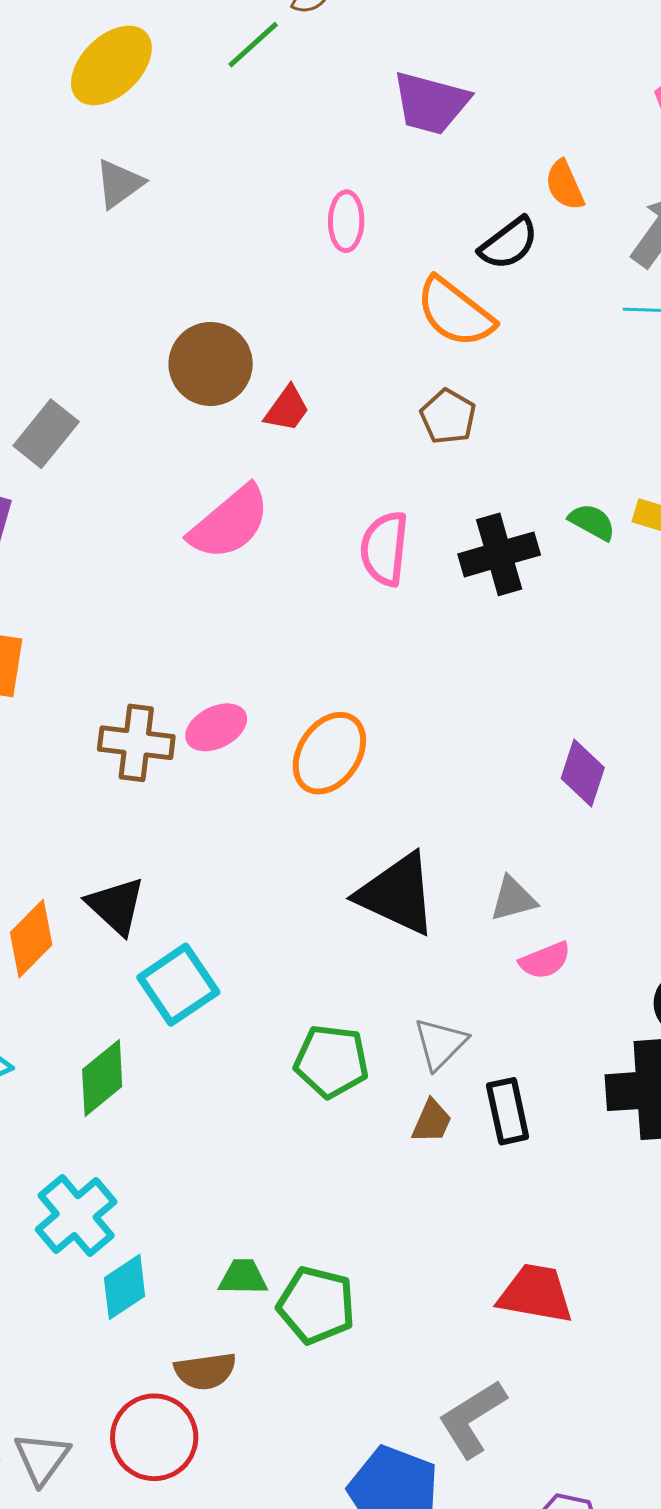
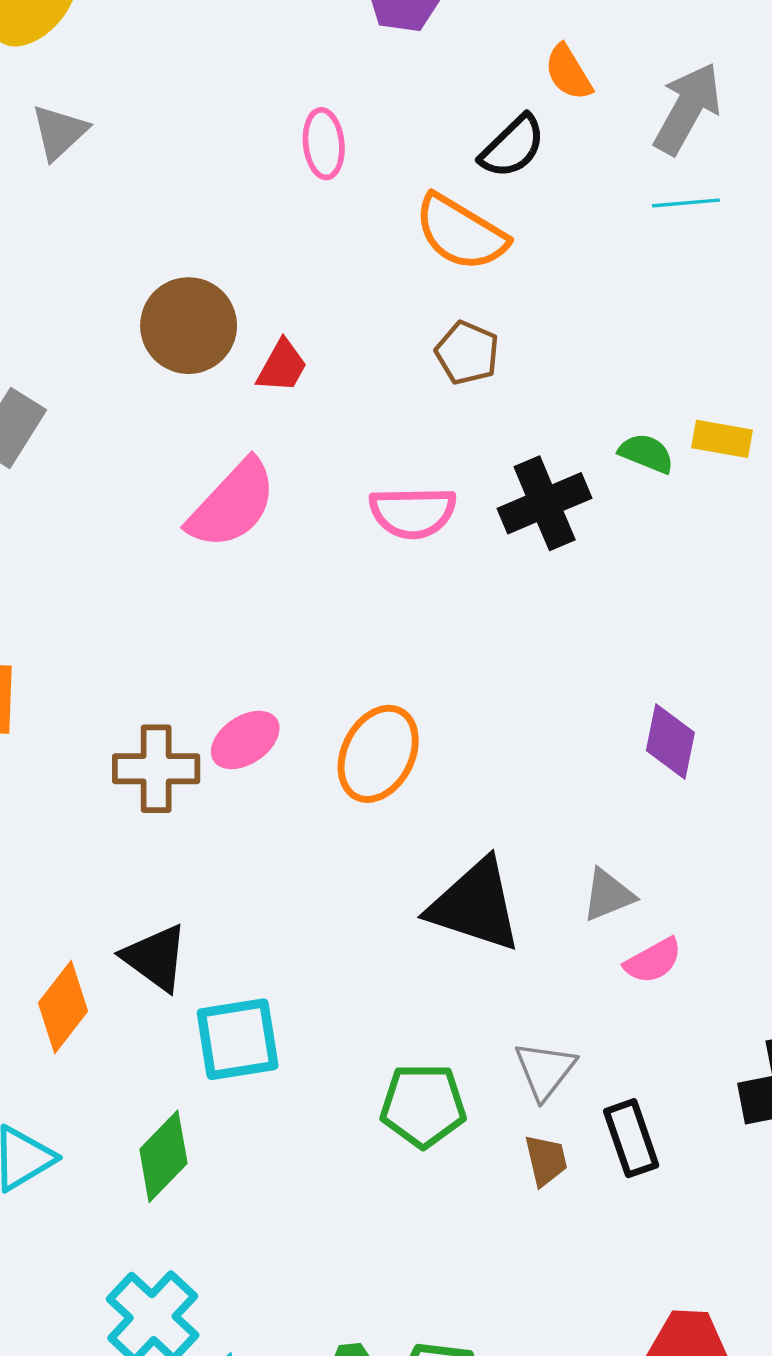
pink semicircle: (384, 549) -> (413, 512), turned -90
cyan square: (178, 985) -> (238, 1039), turned 32
brown trapezoid: (432, 1121) -> (546, 1160), turned -30

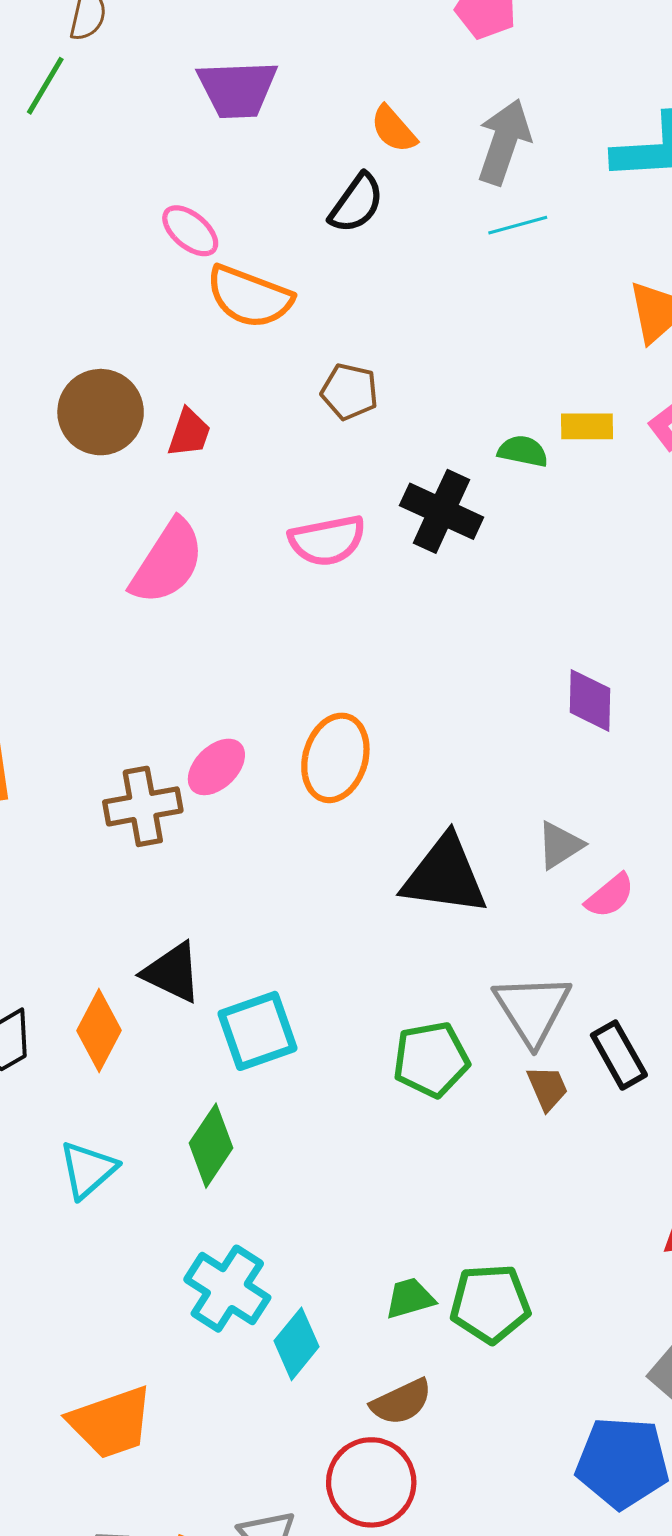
pink ellipse: (324, 144) -> (190, 231), turned -34
orange semicircle: (461, 233) -> (249, 297), moved
black cross: (545, 503) -> (442, 511), turned -32
gray triangle: (545, 1070) -> (532, 1009), size x1.4

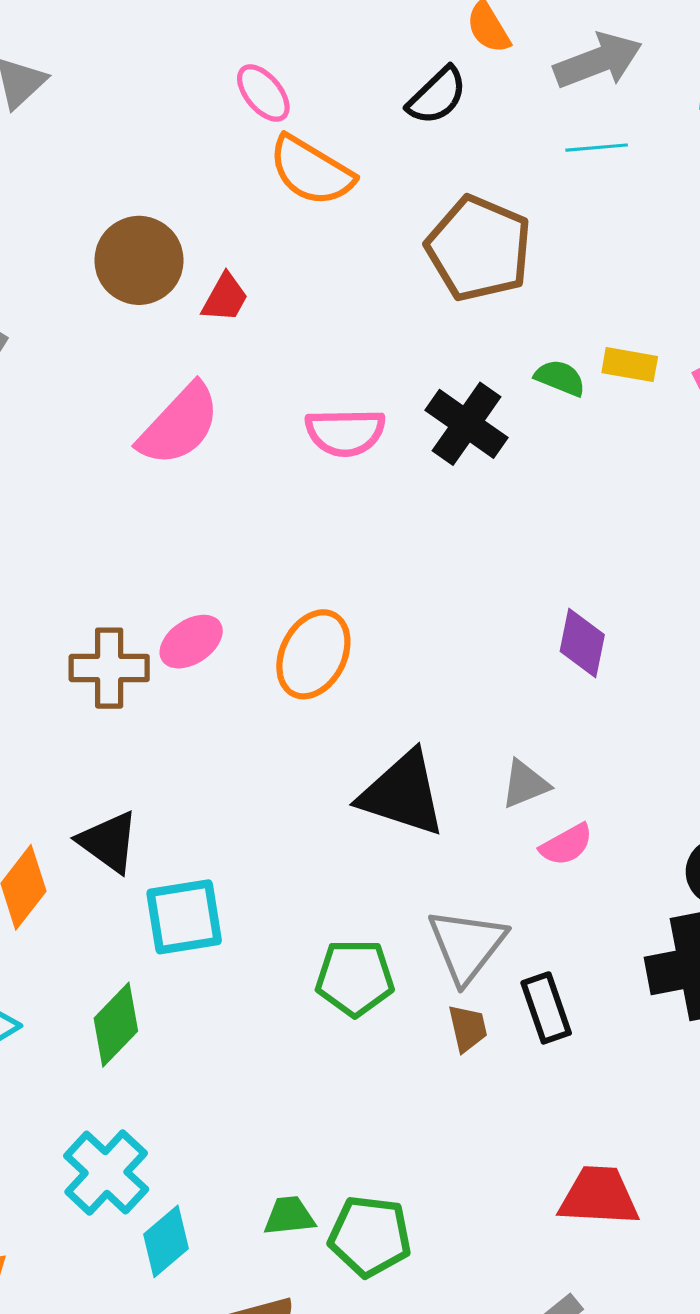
gray arrow: (504, 142) -> (598, 61), turned 40
brown pentagon: (350, 392) -> (479, 249), moved, size x1.8

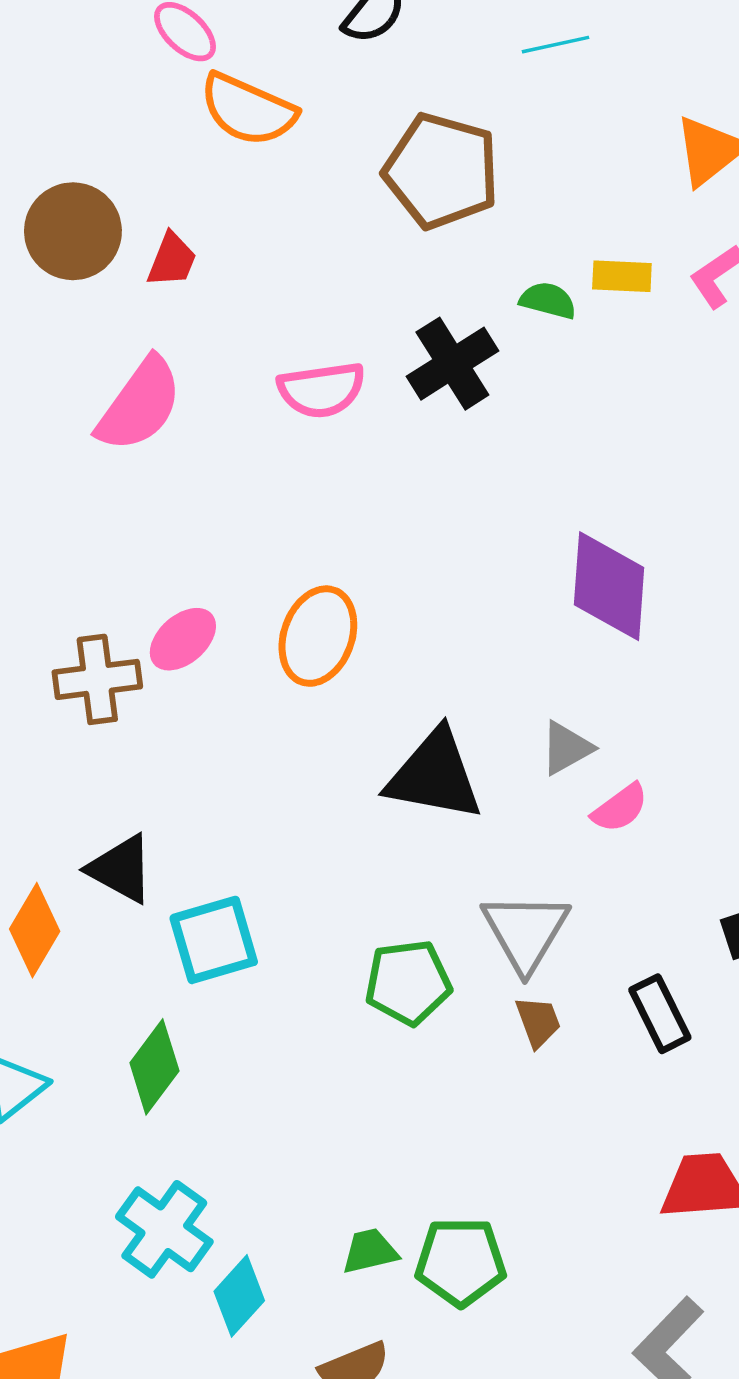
black cross: (466, 424) -> (452, 364), turned 30
purple diamond: (582, 643) -> (609, 586), size x1.5
black rectangle: (546, 1008) -> (660, 1014), moved

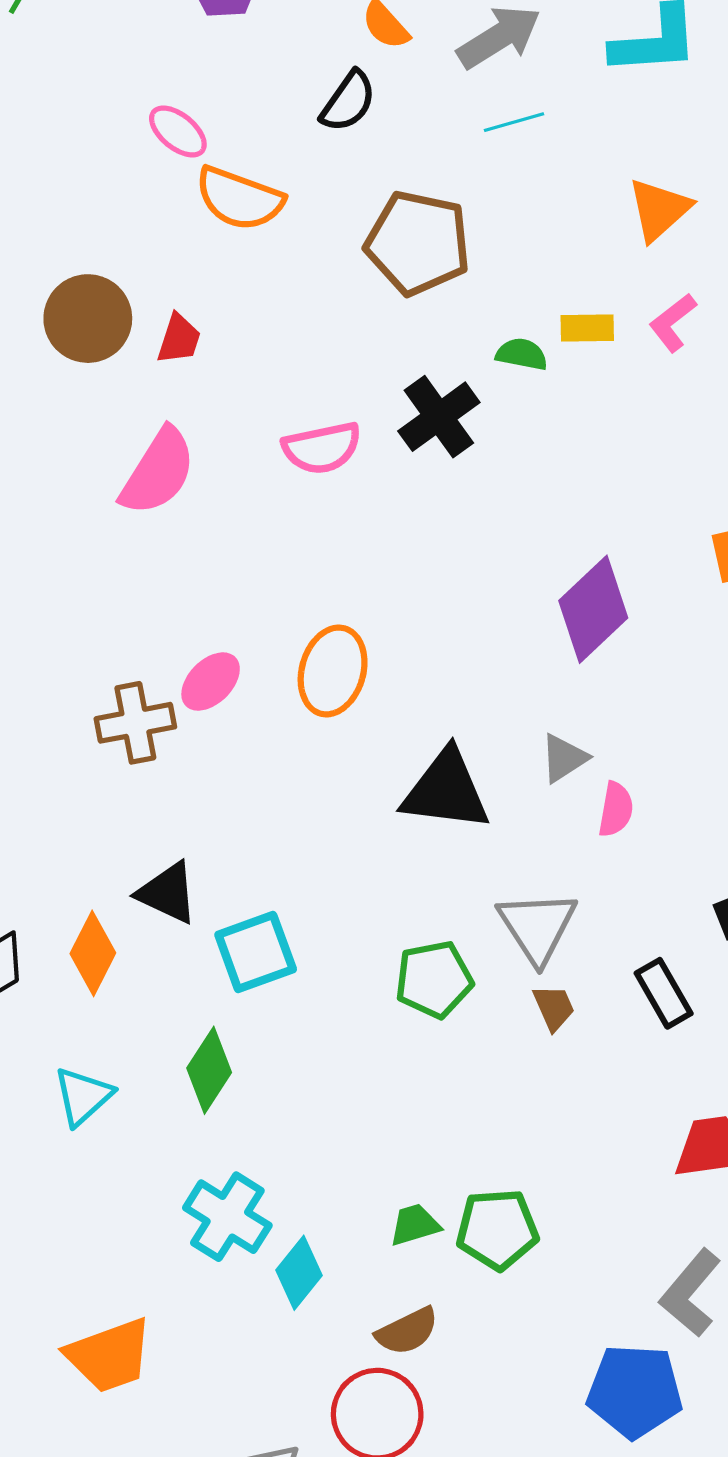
purple diamond: (609, 586) -> (593, 609), turned 46
pink semicircle: (620, 808) -> (616, 809), turned -40

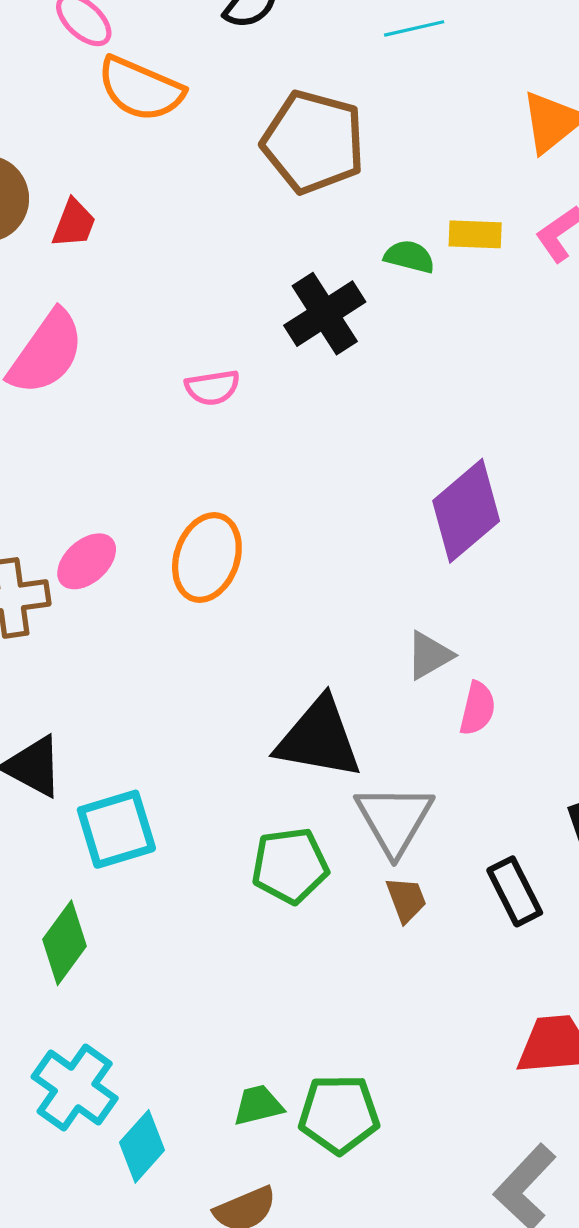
pink semicircle: (322, 448) -> (212, 388), moved, size x0.7
black triangle: (446, 790) -> (319, 738), moved

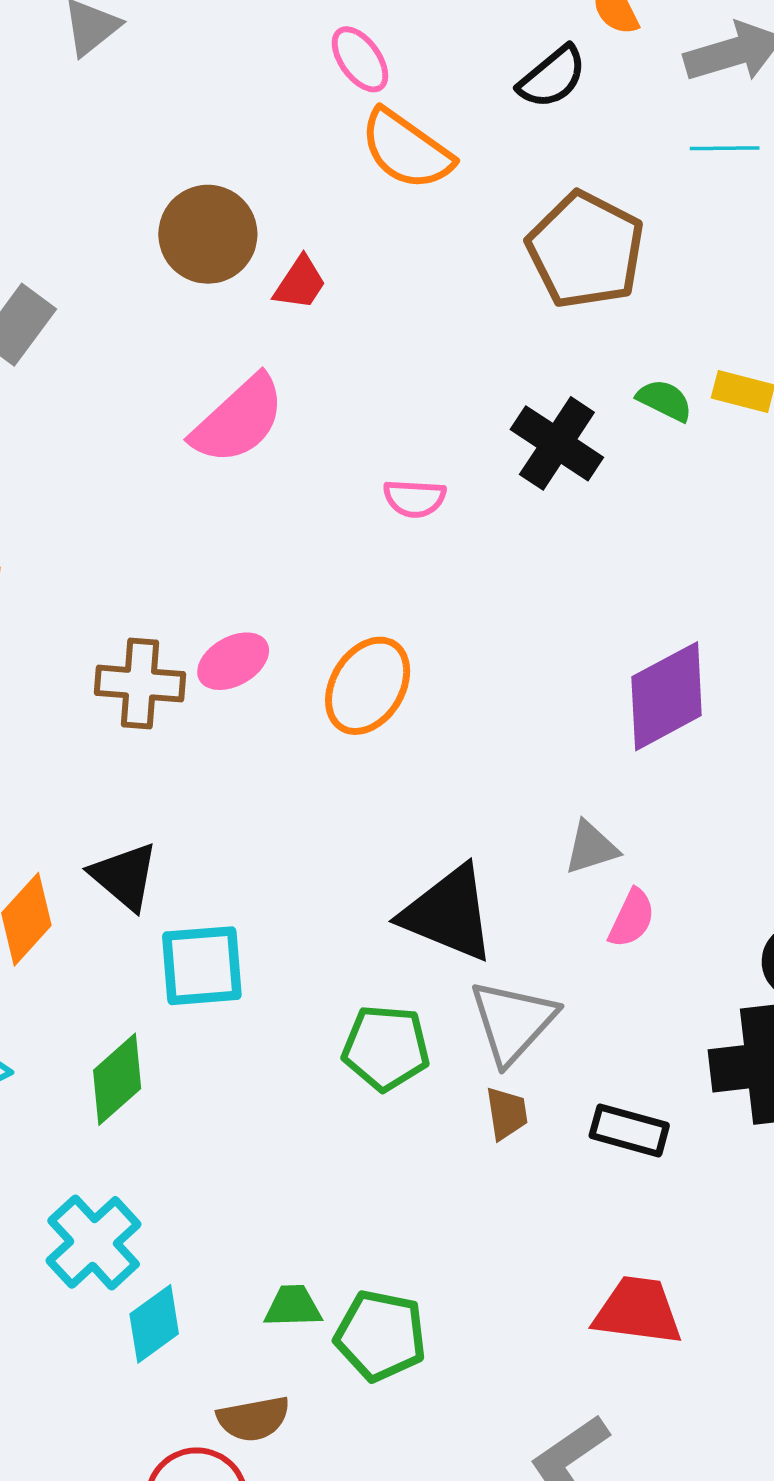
black cross: (325, 314) -> (557, 443), turned -36
black rectangle: (515, 891) -> (629, 1130), turned -60

